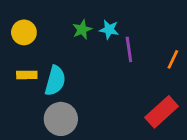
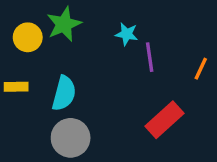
green star: (82, 30) -> (64, 24), moved, size x1.5
yellow rectangle: (27, 75) -> (16, 87), moved
red rectangle: (162, 112) -> (164, 120), moved

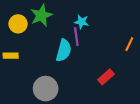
purple line: (150, 57) -> (76, 37), moved
cyan semicircle: (64, 93) -> (64, 50), moved
red rectangle: (164, 120) -> (106, 77), size x0.7

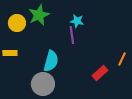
orange line: (129, 44) -> (122, 59), moved
cyan semicircle: (64, 50) -> (51, 61), moved

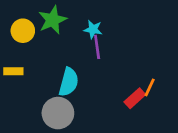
cyan star: (77, 21) -> (93, 29), moved
orange line: (122, 59) -> (150, 87), moved

